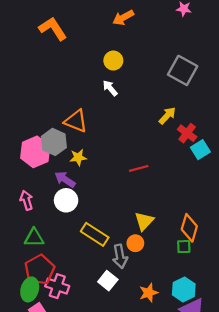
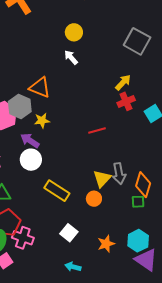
red cross: (187, 133) -> (126, 101), moved, turned 30
gray arrow: (120, 256) -> (119, 174), moved

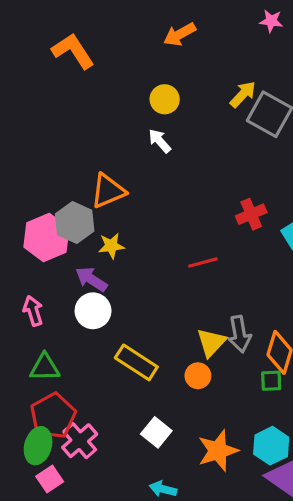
yellow arrow: (123, 82) -> (243, 94), moved
orange triangle: (40, 87) -> (108, 191), turned -45
pink cross: (23, 238) -> (80, 441), turned 30
orange star: (106, 244) -> (218, 451), size x1.4

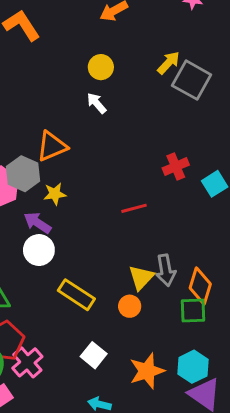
green square: (271, 381) -> (193, 311), size x1.4

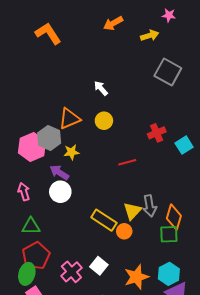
yellow arrow: (169, 63) -> (150, 36), moved, turned 30
yellow circle: (101, 67) -> (104, 121), moved
yellow rectangle: (76, 295) -> (104, 220), moved
pink cross: (27, 362) -> (71, 272), moved

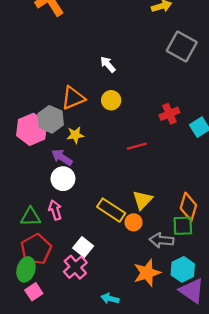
pink arrow: (24, 192) -> (55, 210), moved
gray arrow: (150, 206) -> (162, 240), moved, turned 105
white square: (99, 266) -> (83, 247), moved

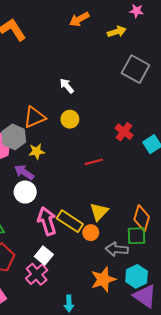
red cross: (169, 114) -> (124, 132), turned -30
pink arrow: (55, 210) -> (47, 221), moved, size x1.5
cyan arrow: (110, 299) -> (69, 303), turned -105

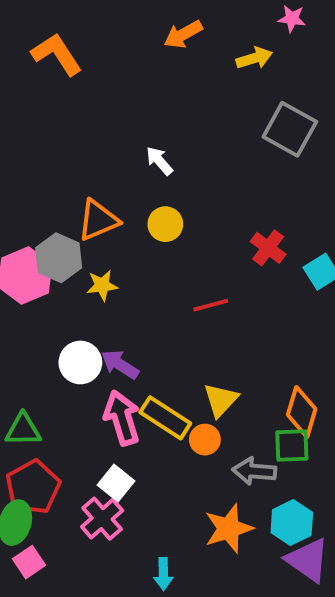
purple arrow: (24, 172) -> (120, 364), moved

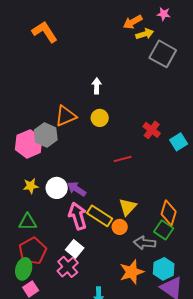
orange arrow: (183, 34) -> (133, 22), moved
gray square: (290, 129) -> (163, 54), moved
white arrow: (159, 161) -> (97, 86), turned 42
yellow star: (102, 285) -> (31, 186), moved
green square: (292, 445) -> (164, 230), turned 36

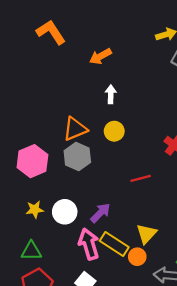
orange arrow: (133, 22) -> (100, 56), moved
gray hexagon: (46, 135) -> (77, 157), moved
purple arrow: (77, 189) -> (100, 213), moved, turned 102

